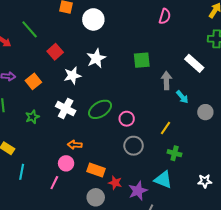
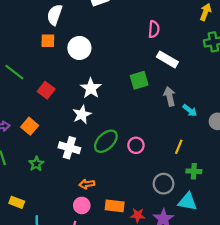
white rectangle: (194, 63) -> (167, 59), moved
white star: (72, 76) -> (82, 115), moved
gray circle: (134, 146) -> (164, 184), moved

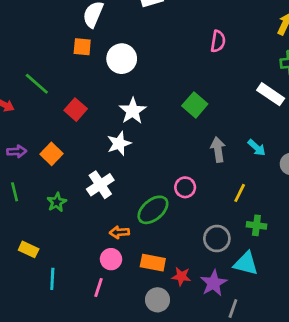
white rectangle: (167, 59) -> (271, 94), moved
green square: (139, 80) -> (195, 105), turned -36
gray arrow: (170, 96) -> (218, 150), moved
green ellipse: (106, 141) -> (153, 210), moved
white cross: (69, 148) -> (100, 185), turned 36

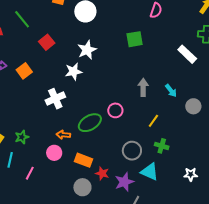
green square: (195, 105) -> (135, 39), moved, turned 30
green star: (57, 202) -> (22, 137), moved
pink line: (99, 288) -> (30, 173), moved

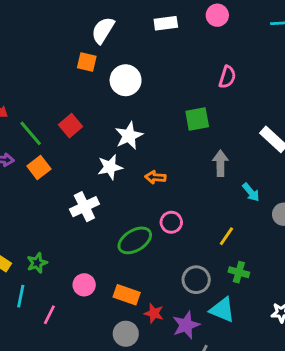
green line: (22, 19) -> (31, 133), moved
gray arrow: (143, 87) -> (220, 163), moved
orange arrow: (63, 135) -> (155, 177), moved

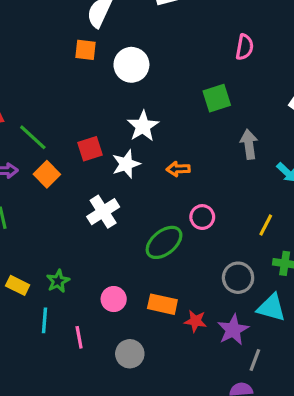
red square: (70, 126) -> (90, 149), moved, turned 30
pink line: (49, 315) -> (79, 337), turned -30
gray circle: (126, 334) -> (130, 354), moved

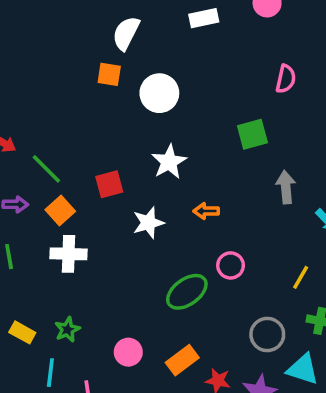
white star: (126, 164) -> (148, 223), moved
white cross: (103, 212) -> (69, 254), moved, turned 32
orange rectangle: (162, 304) -> (182, 360), turned -52

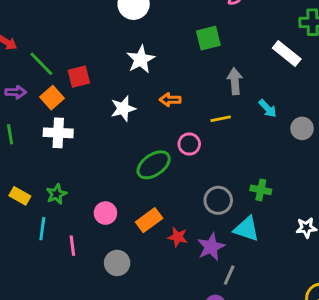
red square: (109, 184) -> (79, 77), moved
yellow line: (301, 277) -> (221, 119), moved, turned 48

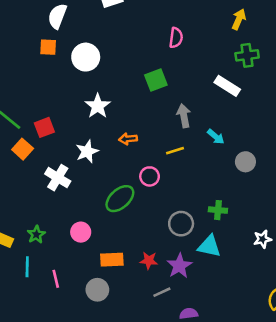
gray circle: (302, 128) -> (245, 162), moved
white cross: (58, 133) -> (58, 178), moved, turned 35
pink circle: (105, 213) -> (81, 232), moved
orange rectangle: (149, 220) -> (112, 260), moved, turned 40
gray line: (229, 275) -> (162, 292), moved, turned 48

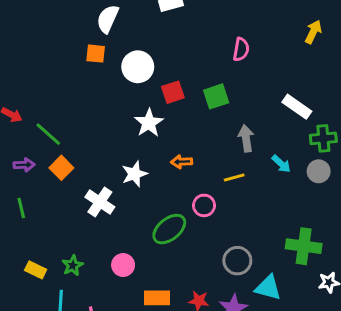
green cross: (247, 55) -> (323, 138), moved
red square: (44, 127) -> (173, 92), moved
gray circle: (245, 162) -> (319, 171), moved
green cross: (218, 210) -> (304, 246), moved, size x1.6

